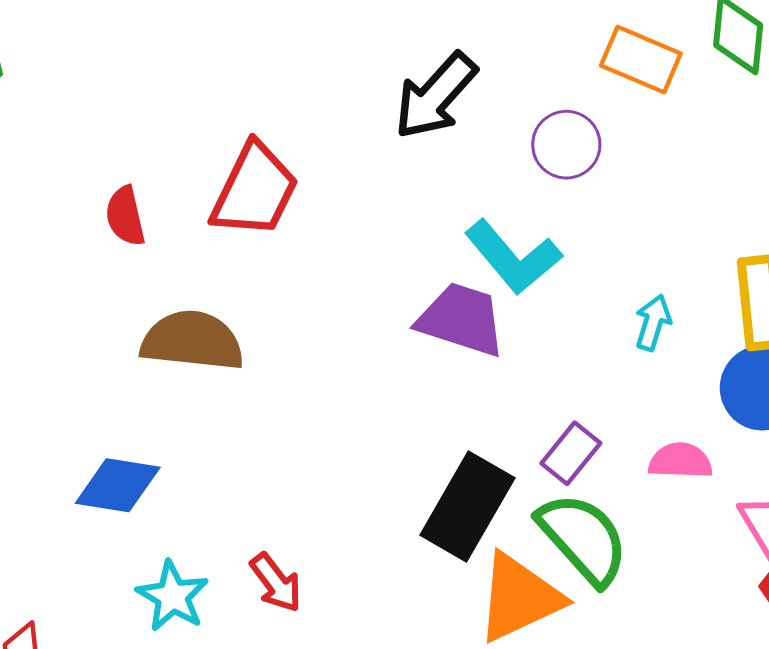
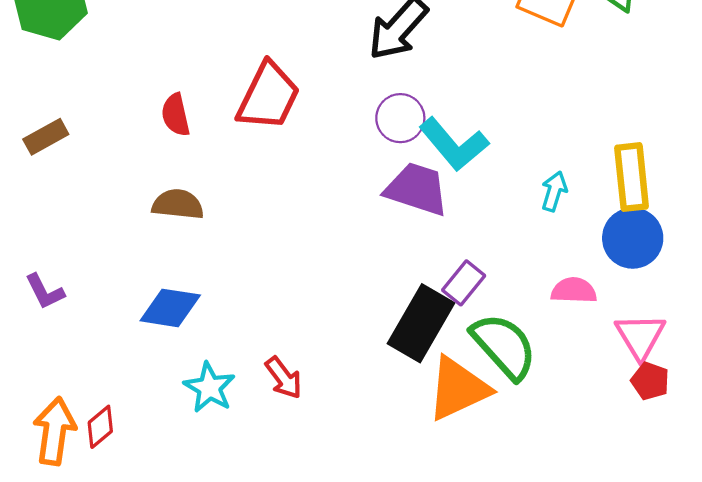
purple circle: (566, 145) -> (400, 118), moved
brown semicircle: (192, 341) -> (178, 204), moved, size x0.7
purple rectangle: (571, 453) -> (464, 283), moved

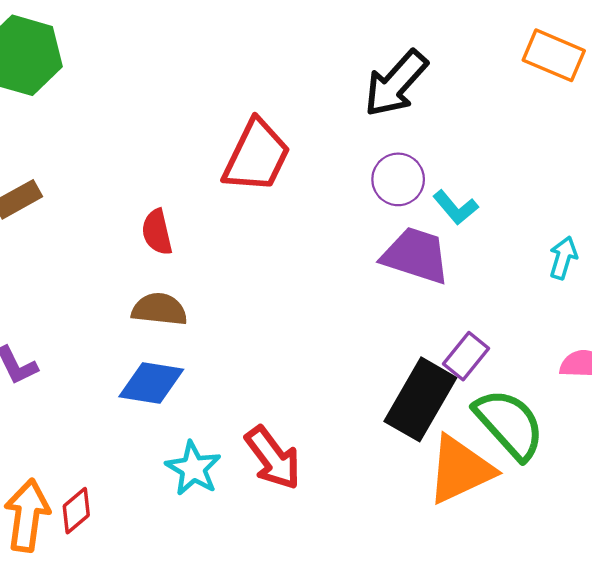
red semicircle: (176, 115) -> (157, 232), moved
cyan L-shape: (454, 144) -> (455, 207), size x0.6
brown semicircle: (178, 204) -> (159, 309), moved
red arrow: (284, 378) -> (273, 458), size x1.4

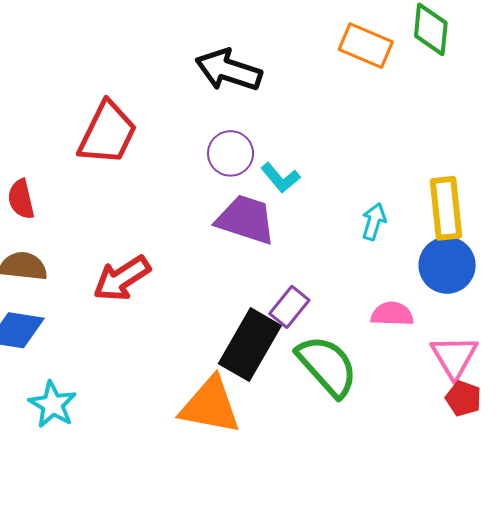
black arrow: (396, 83) -> (228, 70), turned 66
red arrow: (273, 458) -> (122, 278), moved, turned 94
orange triangle: (460, 470) -> (210, 406), moved, turned 36

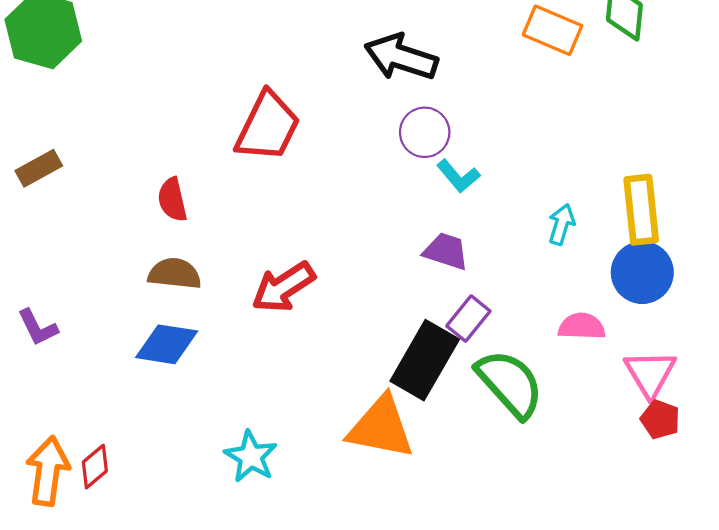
purple circle: (231, 153) -> (425, 132), moved
purple trapezoid: (246, 219) -> (446, 251), moved, size x0.7
cyan star: (53, 404) -> (251, 456), moved

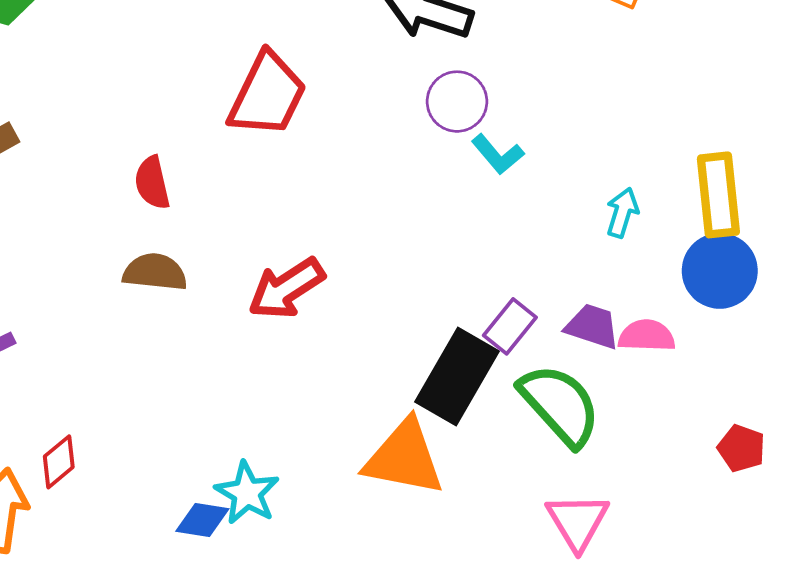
purple trapezoid: (446, 251) -> (592, 326), moved
blue diamond: (167, 344) -> (202, 520), moved, size x0.7
pink triangle: (650, 373) -> (578, 521), moved
red diamond: (95, 467) -> (59, 462), moved

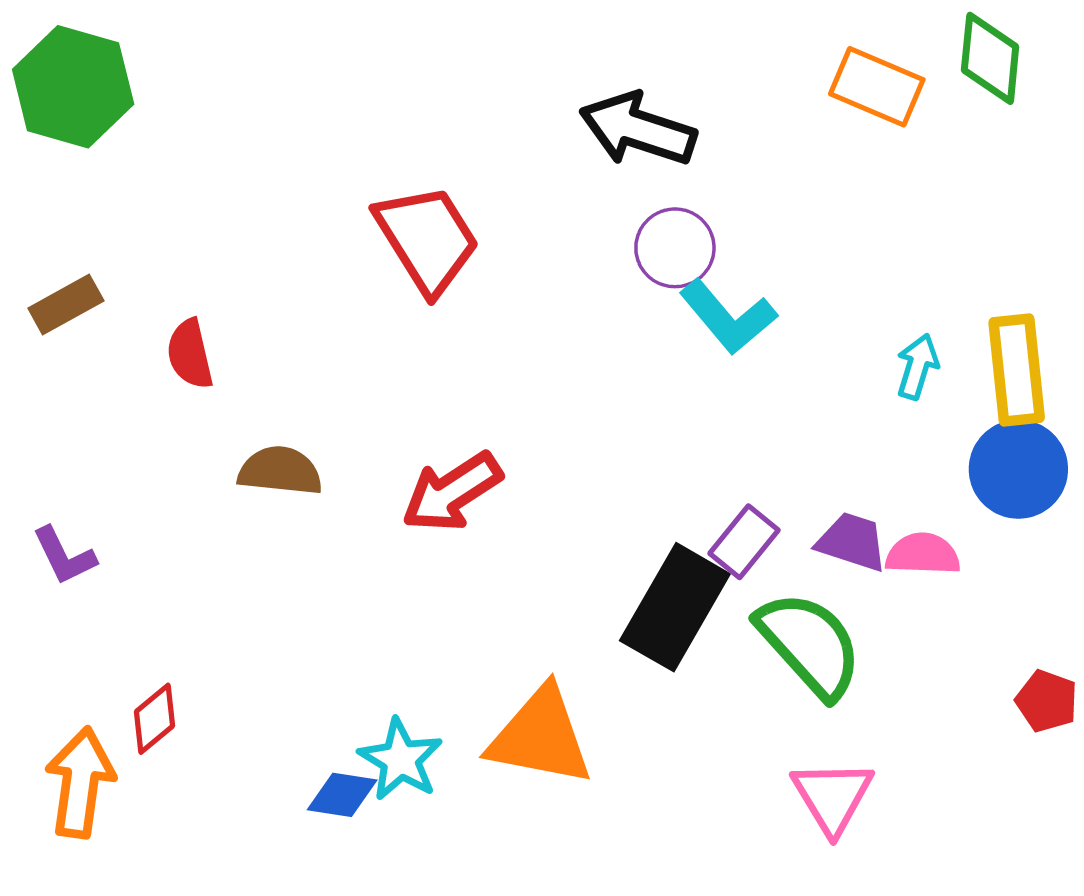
red trapezoid: (267, 95) -> (427, 239), turned -58
cyan L-shape: (498, 154) -> (728, 317), size x1.4
red semicircle: (152, 183) -> (190, 354), moved
cyan arrow: (622, 213) -> (917, 366), moved
orange triangle: (404, 458) -> (540, 736), moved

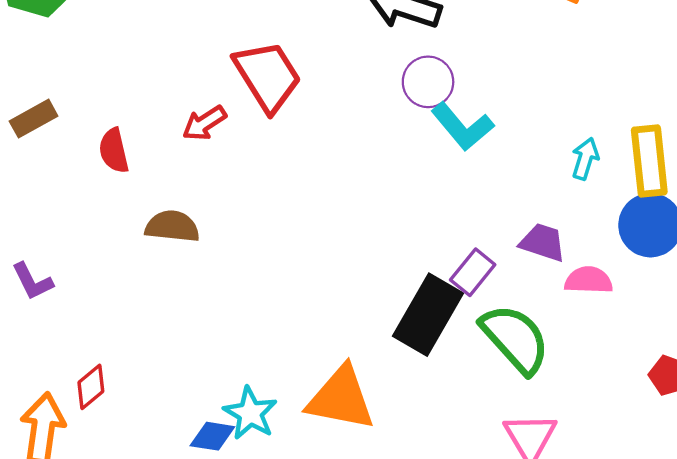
red arrow: (452, 492) -> (204, 123), moved, size x0.7
purple trapezoid: (852, 542) -> (543, 242), moved

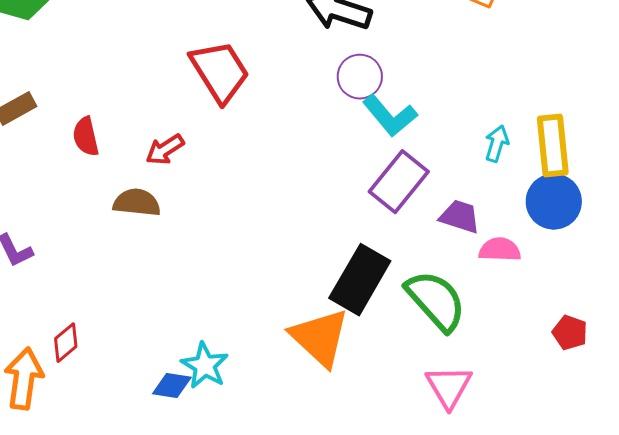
red arrow: (204, 123) -> (165, 150), moved
purple rectangle: (473, 272) -> (399, 182), moved, size x1.5
orange triangle: (341, 398) -> (320, 338), moved, turned 32

